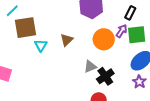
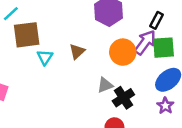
purple arrow: (122, 31) -> (145, 42), size x1.5

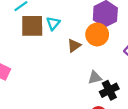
orange circle: (123, 52) -> (97, 34), moved
cyan triangle: (45, 57) -> (53, 23), moved

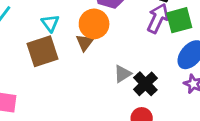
brown square: (32, 26) -> (43, 51), moved
orange circle: (97, 34) -> (94, 24), moved

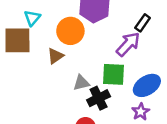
green square: (179, 20) -> (114, 74), moved
brown triangle: (85, 42) -> (55, 56), moved

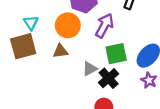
purple arrow: (128, 44) -> (104, 26), moved
brown triangle: (55, 56) -> (60, 51), turned 42

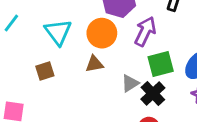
cyan triangle: (31, 23) -> (58, 32), size x1.5
brown square: (23, 46) -> (45, 71), moved, size x0.6

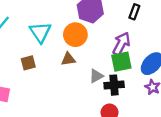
purple arrow: (145, 31) -> (121, 44), moved
black cross: (153, 93) -> (114, 85), turned 36

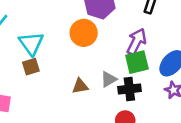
cyan triangle: (40, 32) -> (31, 43), moved
brown triangle: (68, 59) -> (80, 86), moved

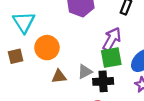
orange circle: (84, 33) -> (47, 48), moved
cyan triangle: (31, 43) -> (24, 22), moved

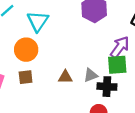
orange circle: (47, 48) -> (26, 50), moved
brown square: (16, 56) -> (26, 77), moved

